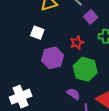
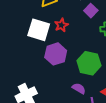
white square: (37, 33) -> (39, 30), size x1.6
red star: (77, 43) -> (61, 25), moved

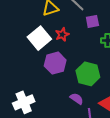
purple square: (91, 11) -> (92, 21), turned 32
white square: (39, 30) -> (39, 38), turned 30

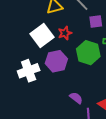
green hexagon: (88, 74) -> (88, 53), moved
white cross: (24, 102) -> (29, 71), moved

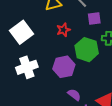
white square: (42, 35) -> (21, 32), moved
purple hexagon: (56, 61) -> (64, 67), moved

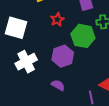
white square: (21, 32) -> (16, 28), turned -30
purple semicircle: (74, 95) -> (58, 85), moved

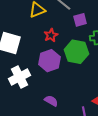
purple hexagon: (63, 56) -> (49, 61), moved

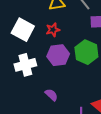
red star: (51, 35) -> (53, 30), moved

